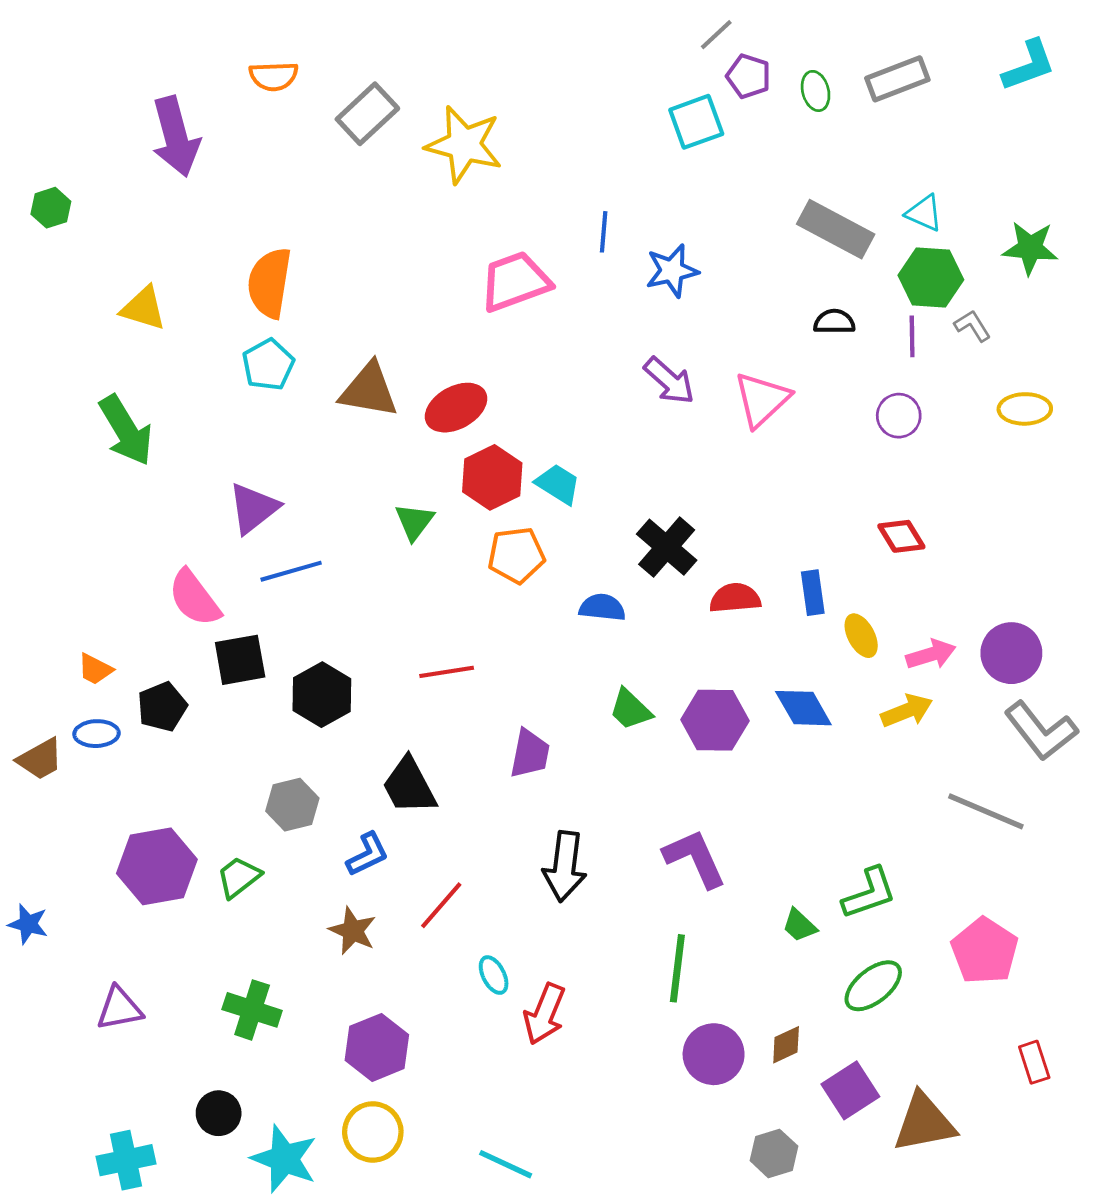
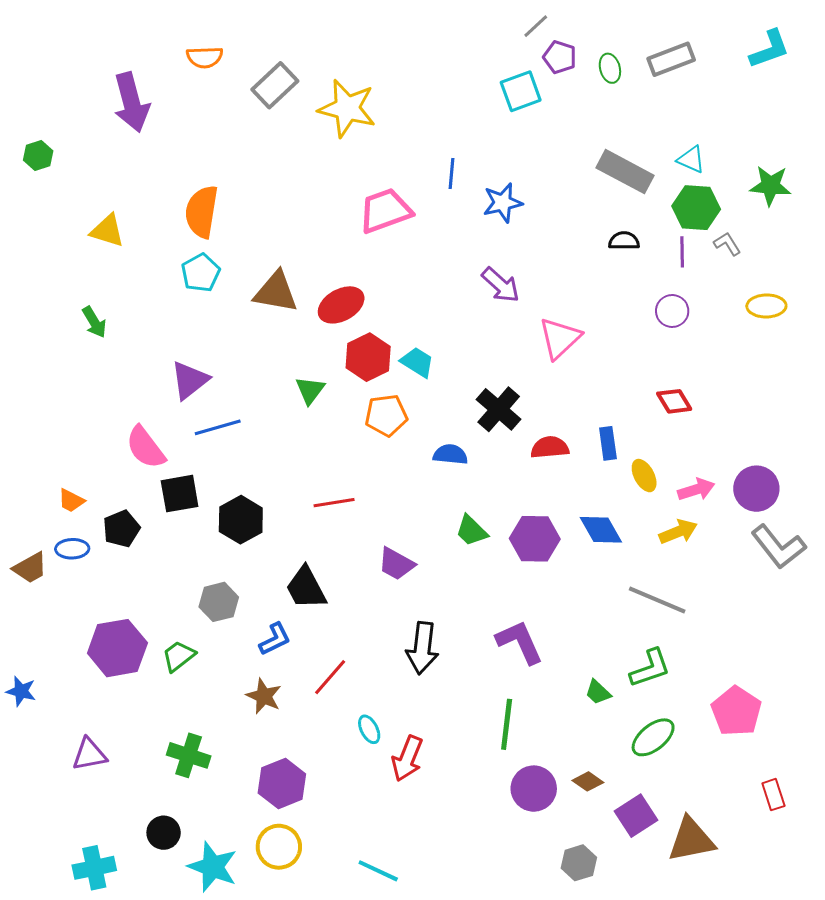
pink triangle: (762, 400) -> (560, 338), moved
green arrow: (126, 430) -> (94, 322), size x0.6
purple trapezoid: (530, 754) -> (396, 564), turned 108
gray line: (986, 811) -> (657, 600), moved
brown diamond: (786, 1045) -> (588, 781), turned 60

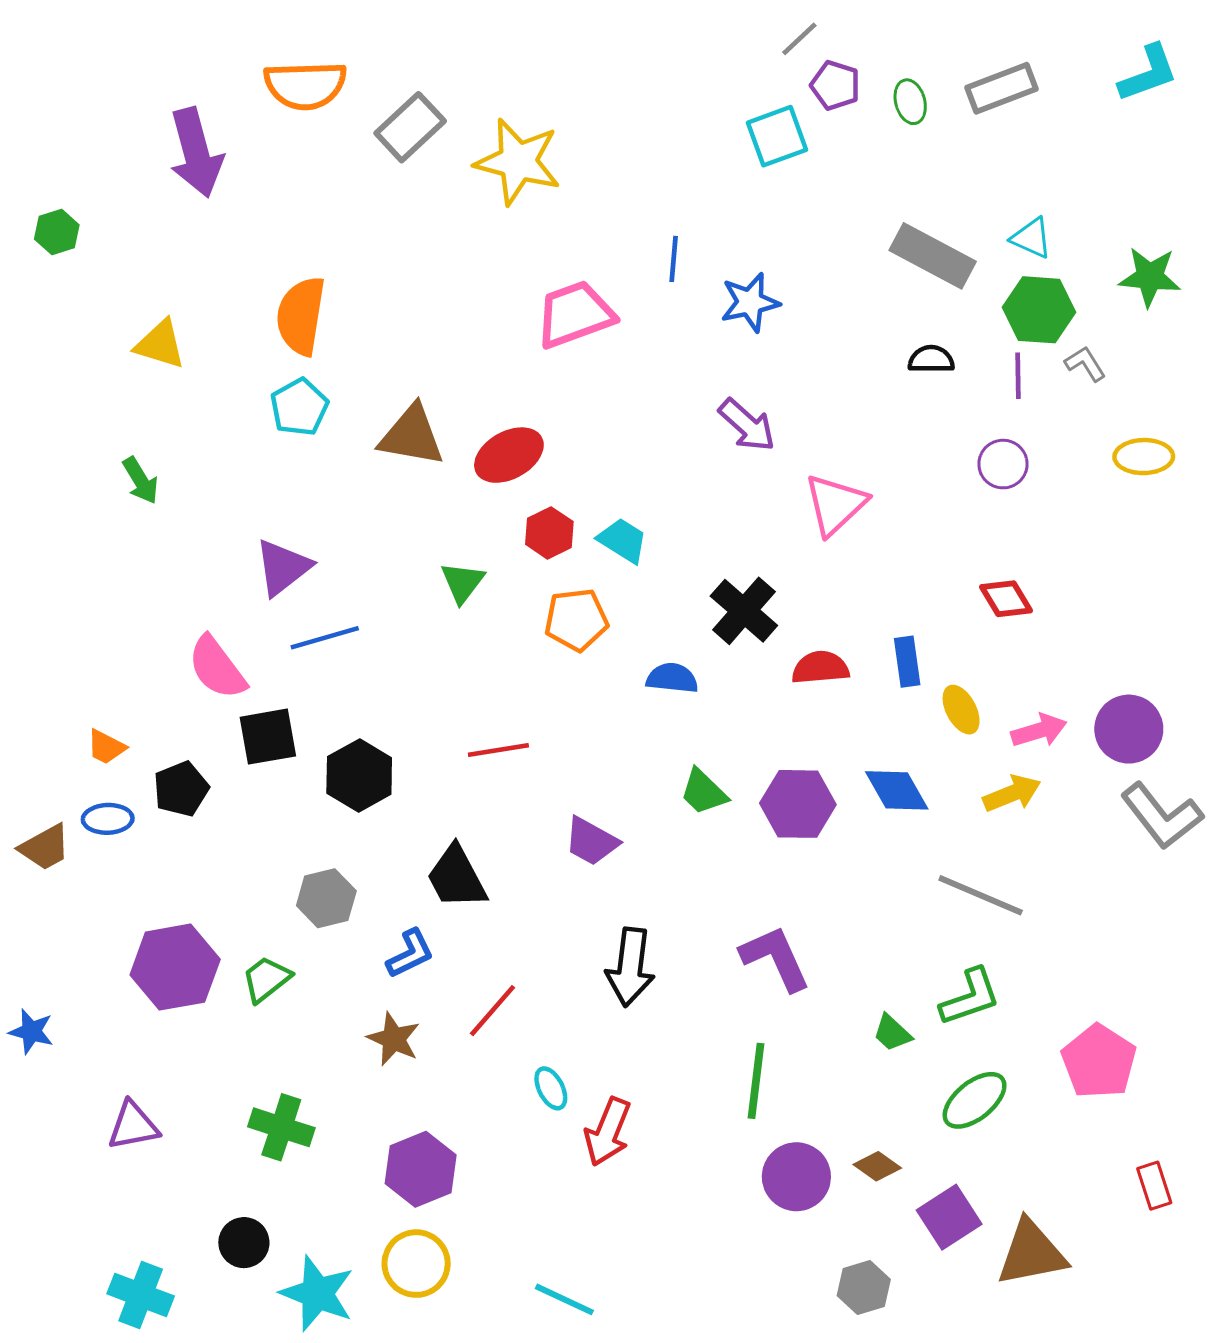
orange semicircle: (205, 57) -> (305, 85), size x1.5
red hexagon: (368, 357) -> (549, 533), size x0.7
cyan cross: (94, 868) -> (141, 1295), turned 33

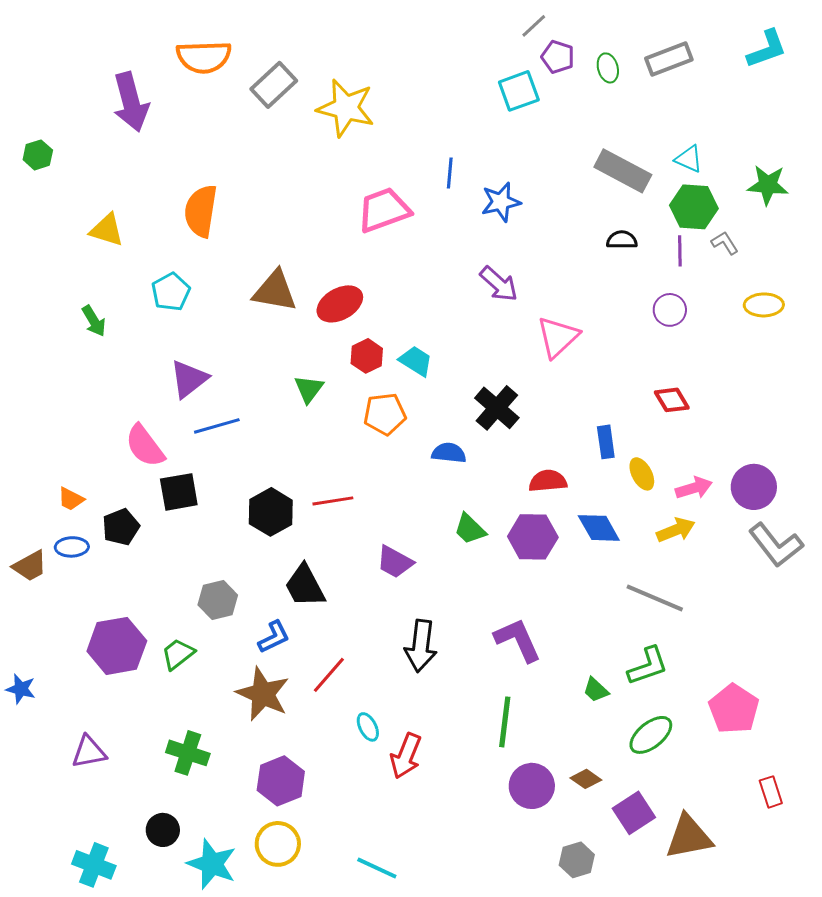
cyan pentagon: (299, 407) -> (171, 292), moved
red semicircle: (820, 668) -> (548, 481), moved
black hexagon: (359, 775) -> (271, 512), moved
brown star: (394, 1039) -> (263, 694), size x1.5

